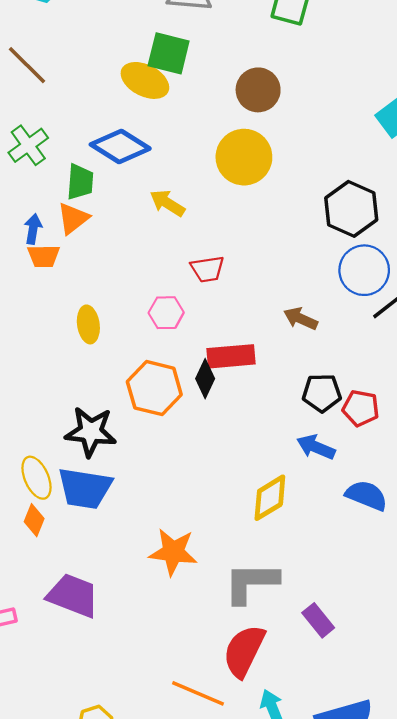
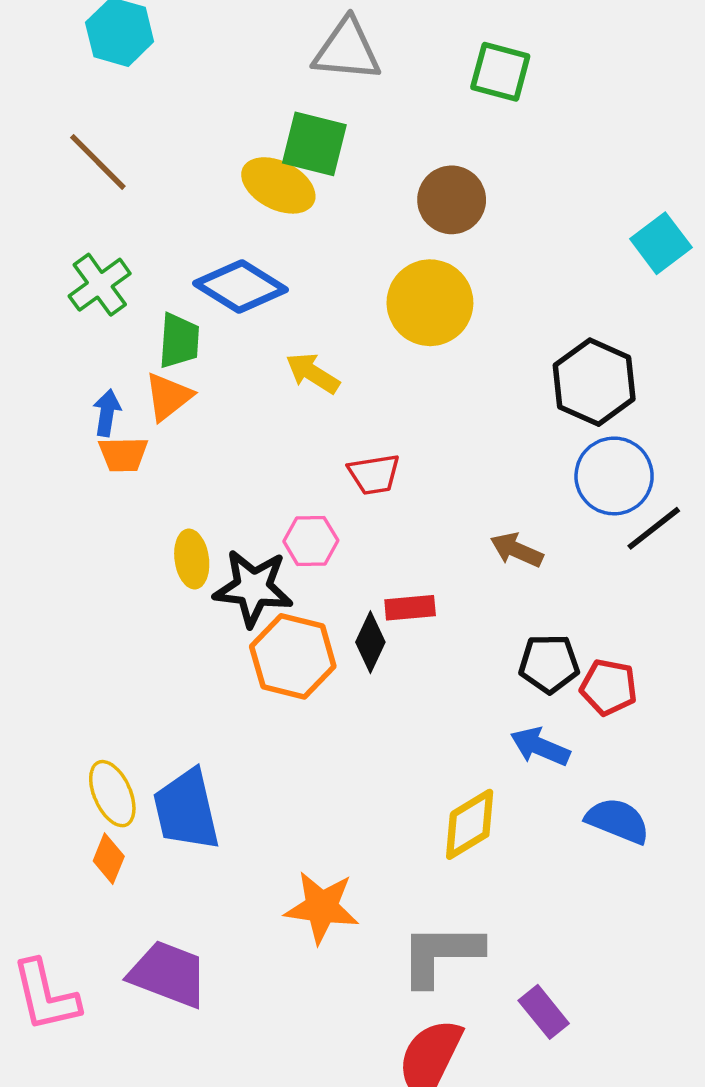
red rectangle: (231, 356) -> (410, 608), size x0.7
black star: (91, 432) -> (253, 588), moved
blue trapezoid: (85, 488) -> (186, 810), turned 68

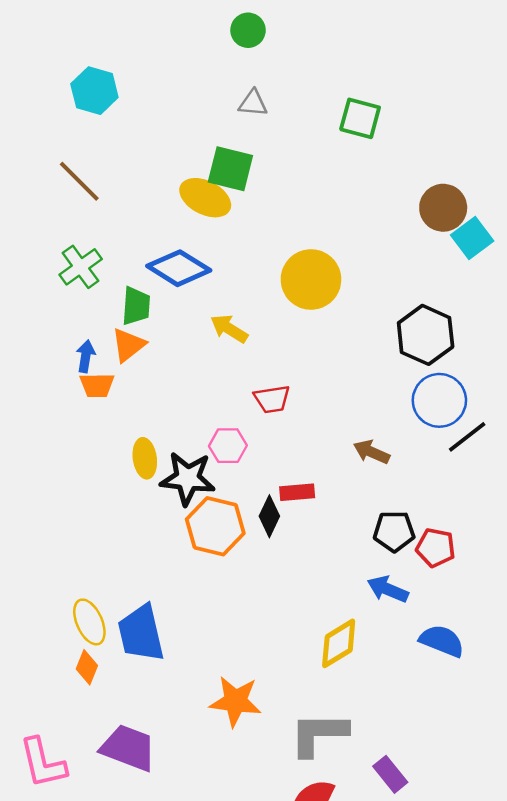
gray triangle: (347, 50) -> (253, 103), size x0.6
brown circle: (452, 200) -> (443, 208), moved

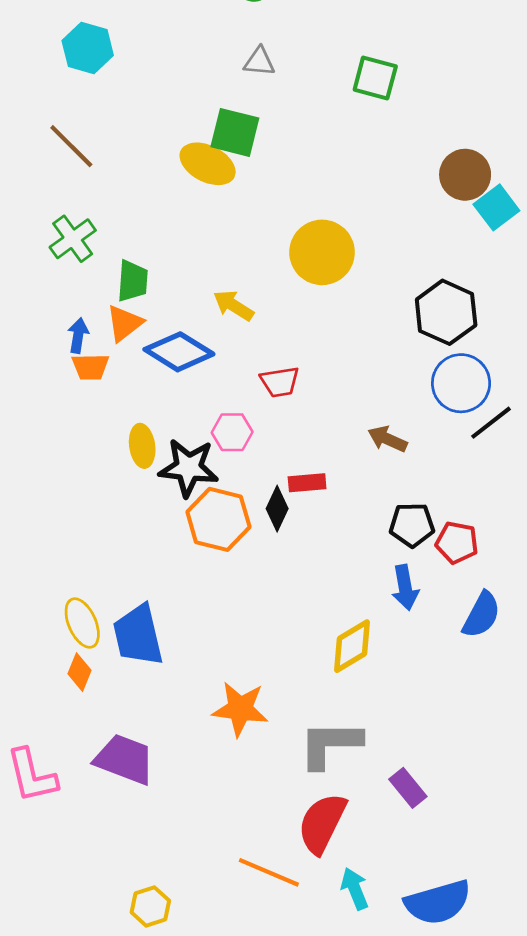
blue diamond: (179, 268) -> (179, 352), moved
blue arrow: (388, 589) -> (405, 588), turned -123
blue semicircle: (442, 641) -> (481, 615), moved, turned 96

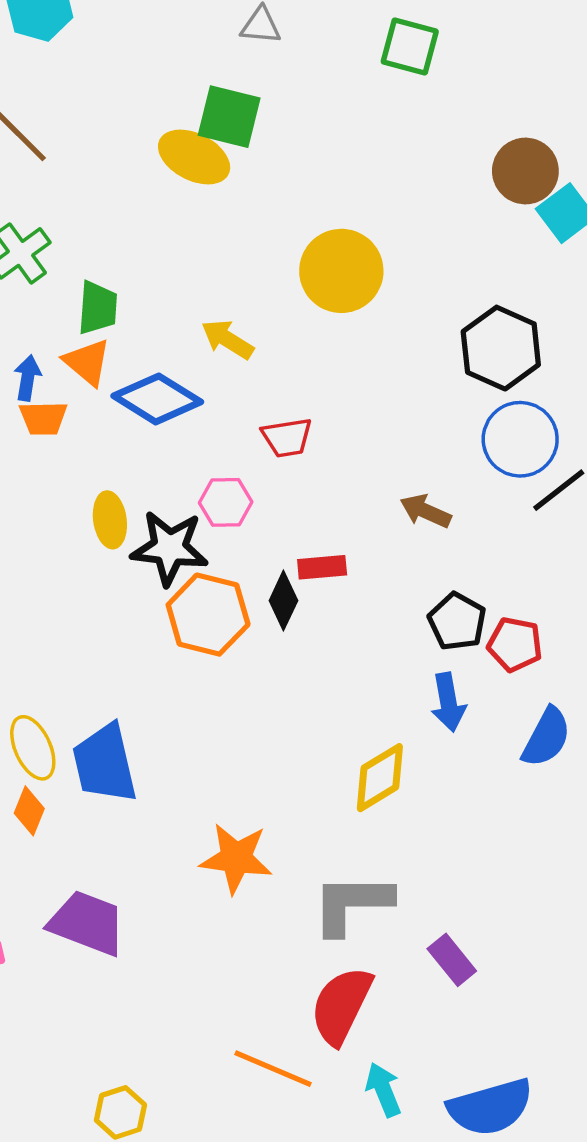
orange triangle: (124, 323) -> (87, 362), turned -42
black pentagon: (412, 525) -> (457, 622), turned 30

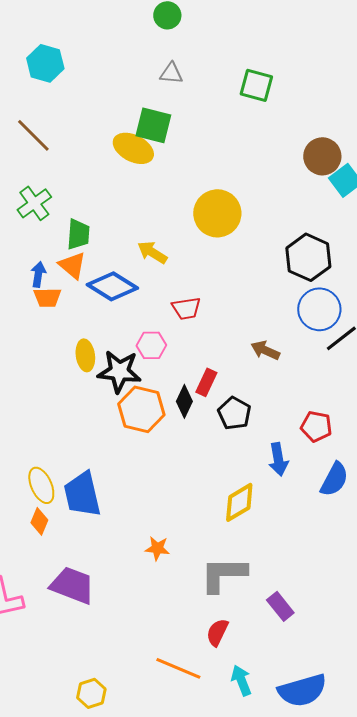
red rectangle: (322, 567) -> (206, 382), turned -60
black pentagon: (457, 622) -> (234, 413), moved
orange star: (236, 858) -> (157, 548), size x0.6
red semicircle: (341, 1005) -> (217, 632), size x0.6

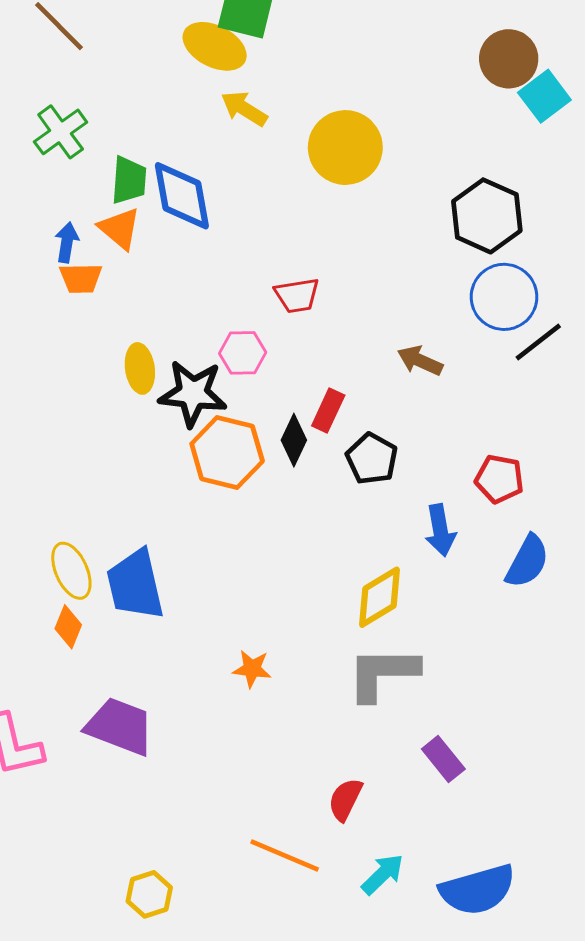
yellow arrow: (152, 252) -> (244, 109), moved
blue diamond: (112, 286) -> (182, 196), moved, turned 48
gray L-shape: (223, 574) -> (383, 673), moved
cyan arrow: (241, 680) -> (383, 874), turned 68

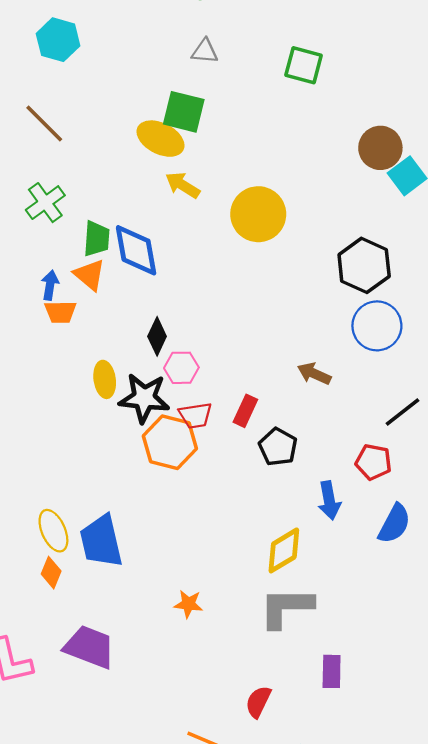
red trapezoid: (297, 295) -> (195, 415), moved
black line: (538, 342) -> (403, 412), moved
black diamond: (294, 440) -> (157, 336), moved
purple rectangle: (443, 759) -> (332, 671), turned 40

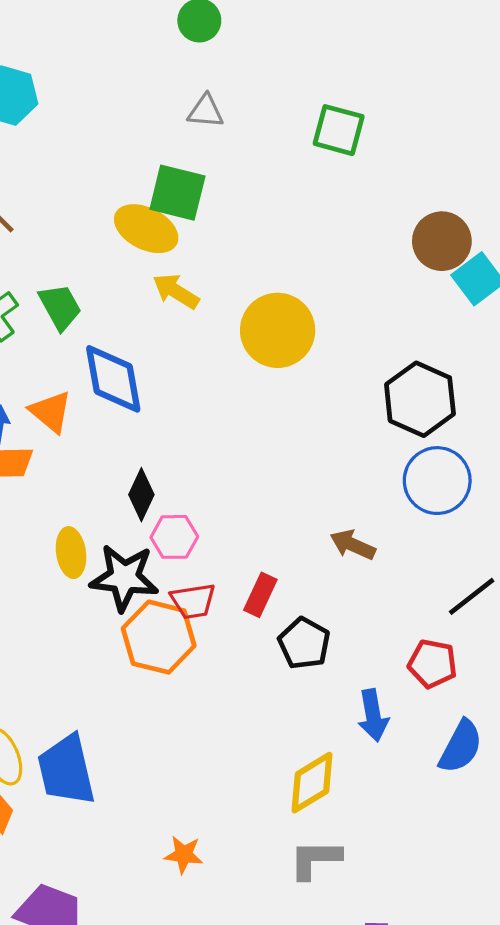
green trapezoid: (97, 239) -> (60, 307), moved, turned -33
gray L-shape: (286, 607) -> (315, 859), size x0.7

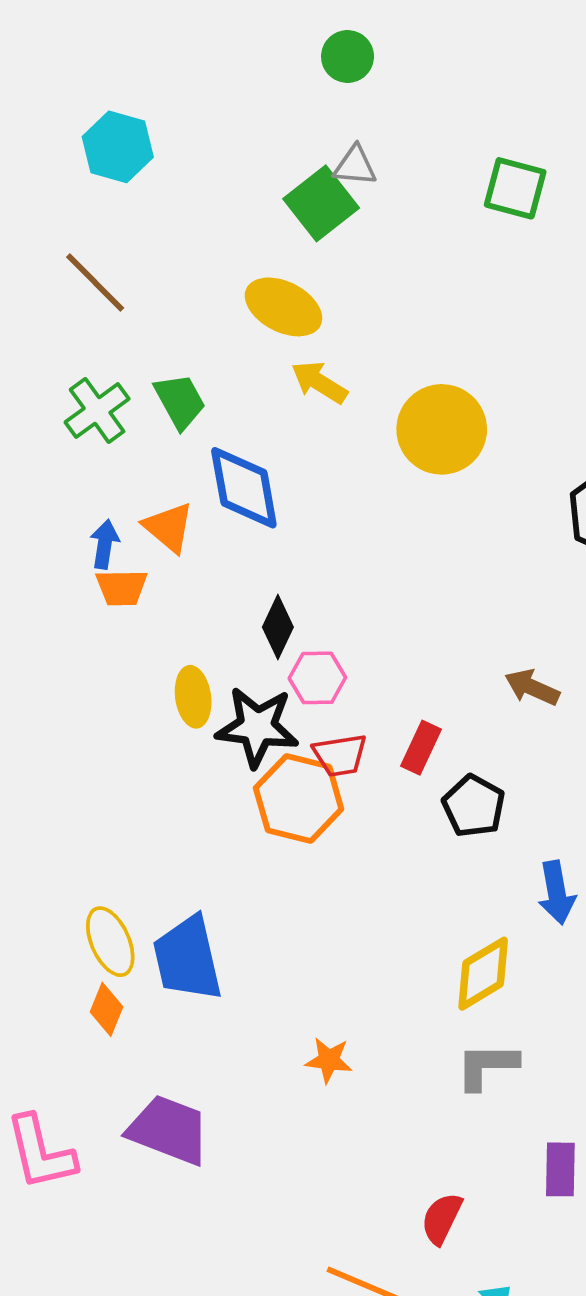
green square: (177, 193) -> (321, 203), moved, turned 38

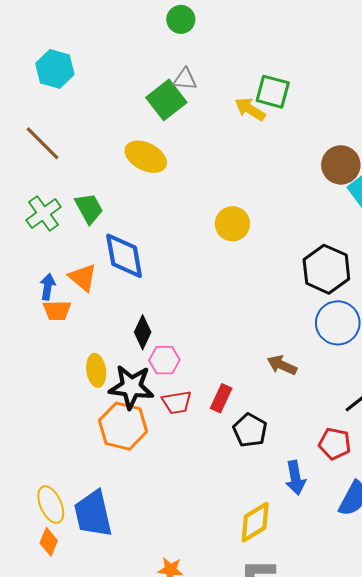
yellow arrow: (319, 382) -> (250, 109), moved
yellow circle: (442, 429) -> (232, 224), size x0.7
orange hexagon: (299, 798) -> (123, 426), moved

